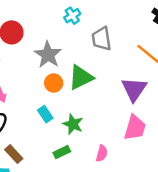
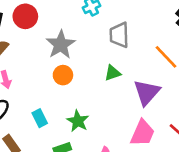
green triangle: (81, 77) -> (113, 73), moved, size x0.6
cyan rectangle: (45, 114) -> (40, 118), moved

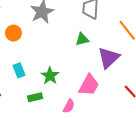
orange circle: (63, 75) -> (13, 33), moved
pink trapezoid: (143, 133) -> (89, 85), moved

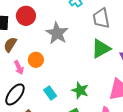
green triangle: (82, 39) -> (101, 49), size x1.5

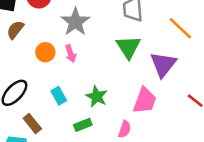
green triangle: (101, 49) -> (128, 47), turned -40
pink arrow: (19, 68) -> (71, 54), moved

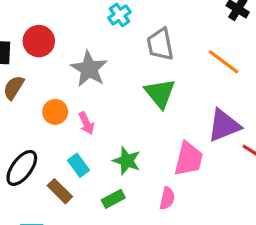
pink arrow: (71, 54) -> (86, 123), moved
purple triangle: (163, 64) -> (224, 125), moved, turned 36
brown rectangle: (32, 123) -> (60, 191), moved

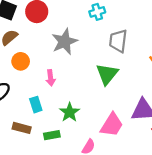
orange circle: (55, 112) -> (21, 61), moved
brown rectangle: (60, 191) -> (22, 128), moved, turned -48

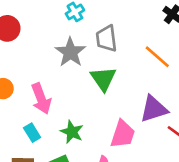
gray star: (65, 42) -> (70, 52), moved
pink arrow: (51, 78) -> (41, 99), size x1.6

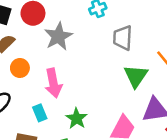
gray star: (70, 52) -> (58, 36), moved
green triangle: (103, 79) -> (136, 76), moved

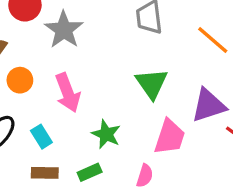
green triangle: (136, 76) -> (152, 84), moved
cyan rectangle: (40, 113) -> (41, 137), moved

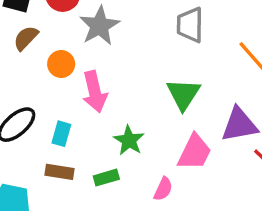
orange circle: (20, 80) -> (61, 64), moved
cyan rectangle: (41, 137) -> (61, 134), turned 40

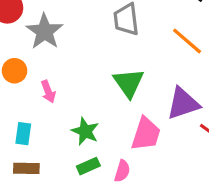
pink arrow: (95, 92) -> (48, 92), size x0.6
green rectangle: (106, 178) -> (88, 166), moved

